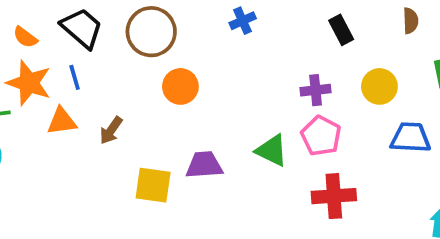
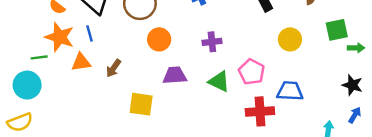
purple cross: (316, 90) -> (212, 42), moved
blue trapezoid: (411, 138) -> (290, 91), moved
purple trapezoid: (204, 165) -> (175, 75), moved

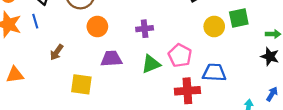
green square: (337, 30) -> (239, 18), moved
orange triangle: (81, 62) -> (15, 75), moved
green triangle: (219, 81) -> (151, 64), turned -48
black star: (352, 85) -> (270, 57), moved

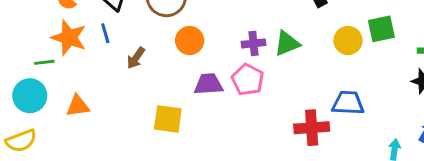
brown arrow: (57, 52) -> (136, 58), moved
pink pentagon: (180, 55) -> (248, 80), moved
green triangle: (151, 64) -> (287, 43), moved

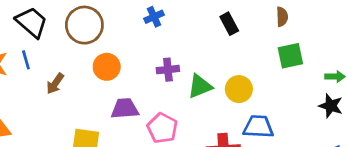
yellow circle: (348, 41) -> (239, 89), moved
green triangle: (287, 43) -> (200, 86), moved
pink pentagon: (248, 80) -> (162, 128), moved

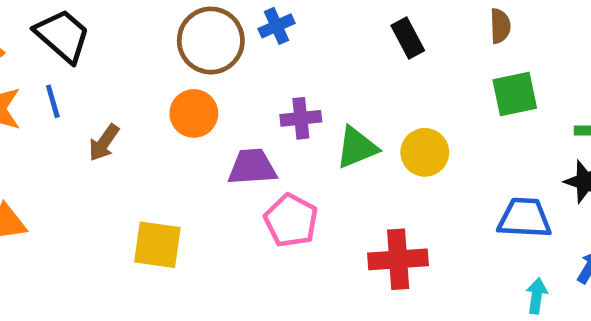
brown circle: (84, 25) -> (211, 41), moved
purple trapezoid: (125, 109) -> (252, 167), moved
blue trapezoid: (258, 127) -> (524, 218), moved

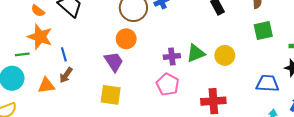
blue line: (53, 101) -> (64, 54), moved
purple cross: (301, 118) -> (172, 56), moved
brown arrow: (104, 143) -> (66, 75), moved
purple trapezoid: (252, 167) -> (114, 62), moved, turned 60

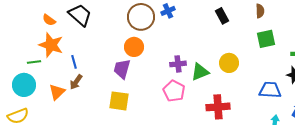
green triangle: (196, 53) -> (200, 72), moved
purple trapezoid: (114, 62) -> (122, 69), turned -130
orange triangle: (46, 86) -> (57, 92), turned -36

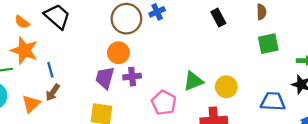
yellow circle: (229, 63) -> (226, 87), moved
purple cross: (178, 64) -> (132, 77), moved

